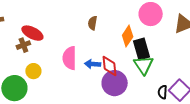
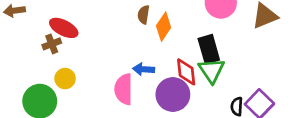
orange diamond: (128, 36) -> (164, 27), moved
pink semicircle: (69, 58) -> (124, 89), moved
red diamond: (110, 66) -> (186, 72), moved

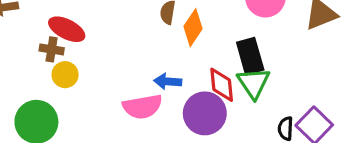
brown cross: (52, 44) -> (52, 49), turned 30
yellow circle: (65, 79) -> (65, 75), moved
pink semicircle: (124, 89) -> (142, 107), turned -100

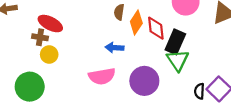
black rectangle: (250, 56) -> (175, 42), turned 40
blue arrow: (168, 81) -> (115, 48), moved
red diamond: (222, 85) -> (156, 28), moved

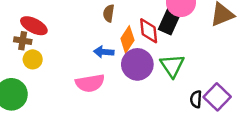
orange diamond: (136, 22) -> (127, 39), moved
black rectangle: (175, 42) -> (170, 21), moved
purple circle: (144, 81) -> (137, 64), moved

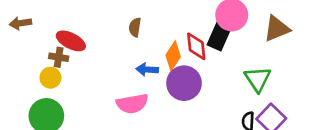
brown semicircle: (109, 13) -> (135, 27), moved
yellow circle: (33, 59) -> (50, 78), moved
green triangle: (172, 66) -> (258, 79), moved

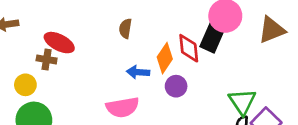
yellow circle: (50, 78) -> (25, 85), moved
green triangle: (258, 79) -> (242, 102), moved
purple circle: (184, 83) -> (176, 86), size x0.6

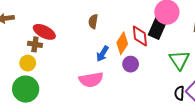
blue arrow: (138, 72) -> (103, 54), turned -63
yellow circle: (25, 85) -> (28, 63), moved
green triangle: (242, 102) -> (179, 60), moved

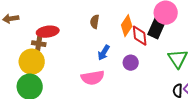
red ellipse: (44, 32) -> (48, 32), turned -35
orange diamond: (122, 43) -> (127, 26), moved
yellow circle: (28, 63) -> (32, 62), size x1.6

